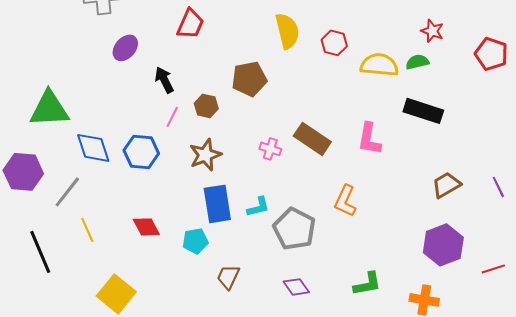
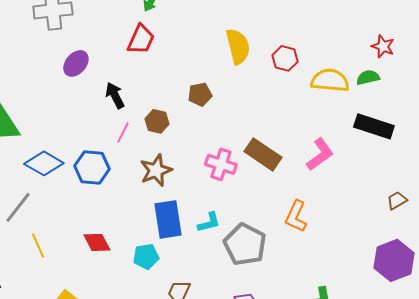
brown pentagon: (249, 79) -> (200, 94), size x0.7
pink L-shape: (369, 139) -> (320, 154), turned -136
blue diamond: (93, 148) -> (44, 163), turned -42
pink cross: (270, 149) -> (221, 164), size x1.4
brown trapezoid: (446, 185) -> (397, 200), size x0.7

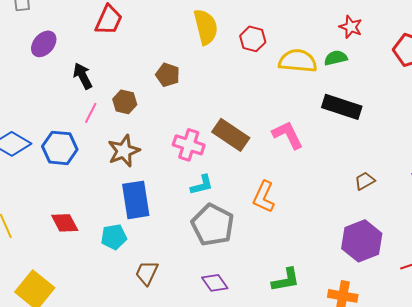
brown pentagon: (200, 94) -> (168, 75), turned 30
pink L-shape: (320, 154) -> (288, 135), turned -80
cyan L-shape: (209, 222) -> (202, 185), moved

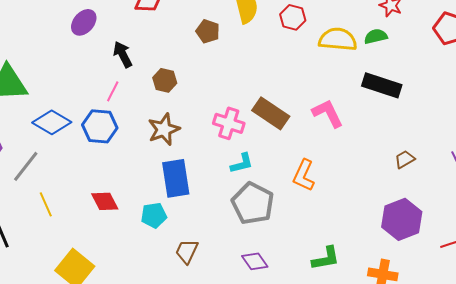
brown pentagon: (168, 75) -> (208, 31), moved
pink line: (91, 113) -> (113, 91), moved

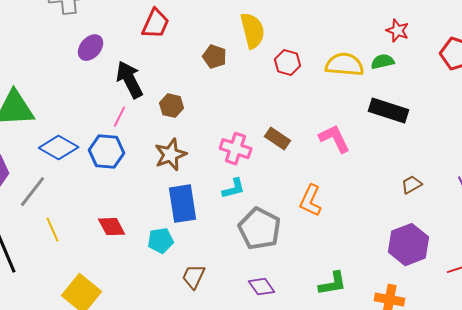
red hexagon: (293, 17) -> (288, 63), moved
black arrow: (123, 54) -> (130, 80), size x1.4
brown rectangle: (271, 113) -> (278, 139), size x0.7
cyan L-shape: (242, 163) -> (234, 189), moved

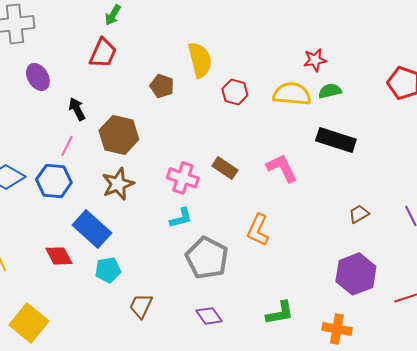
red star: (398, 31) -> (315, 60), moved, turned -30
purple ellipse: (91, 48) -> (38, 77), turned -72
black arrow: (130, 80) -> (77, 109), size x0.6
brown hexagon: (172, 106) -> (119, 135), size x1.6
blue rectangle: (183, 204) -> (92, 229), moved, turned -39

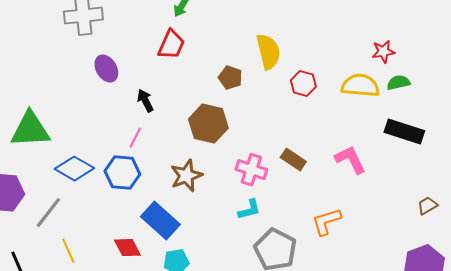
brown hexagon: (119, 135) -> (208, 124), moved
orange L-shape: (258, 230) -> (326, 222), turned 48

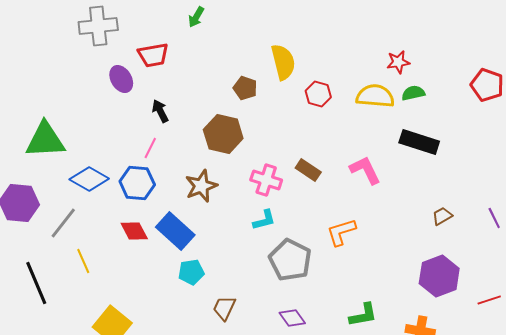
red trapezoid: (171, 45) -> (153, 55), moved, turned 56
red diamond: (127, 248) -> (134, 231), moved

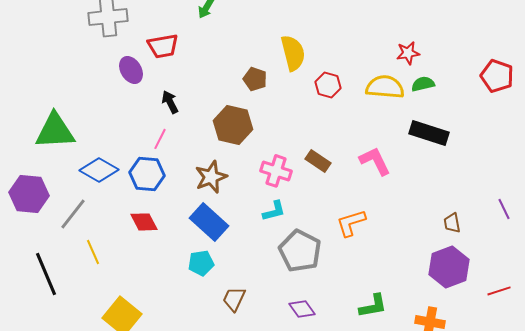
brown trapezoid: (442, 216) -> (452, 223), moved, turned -70
blue rectangle: (175, 231) -> (209, 222), moved

